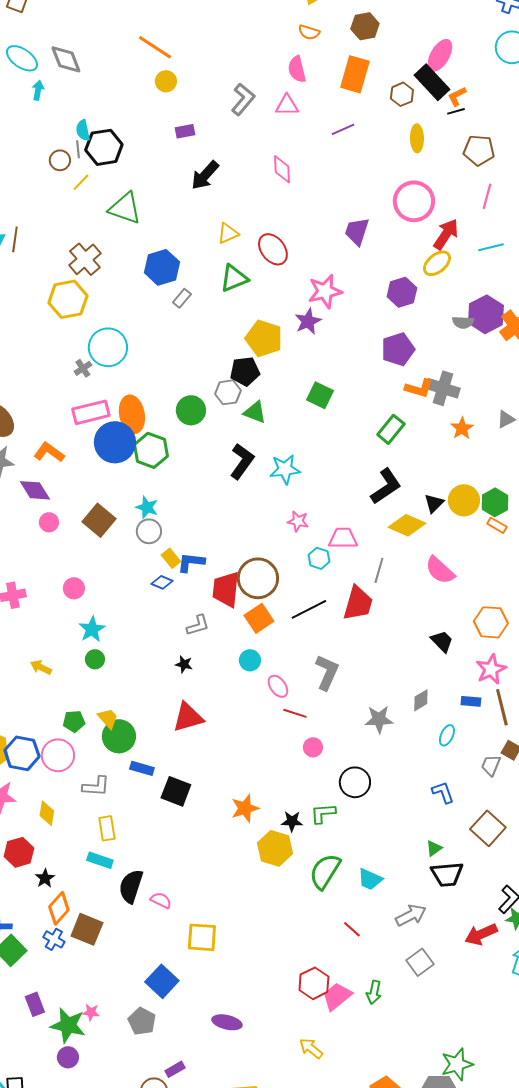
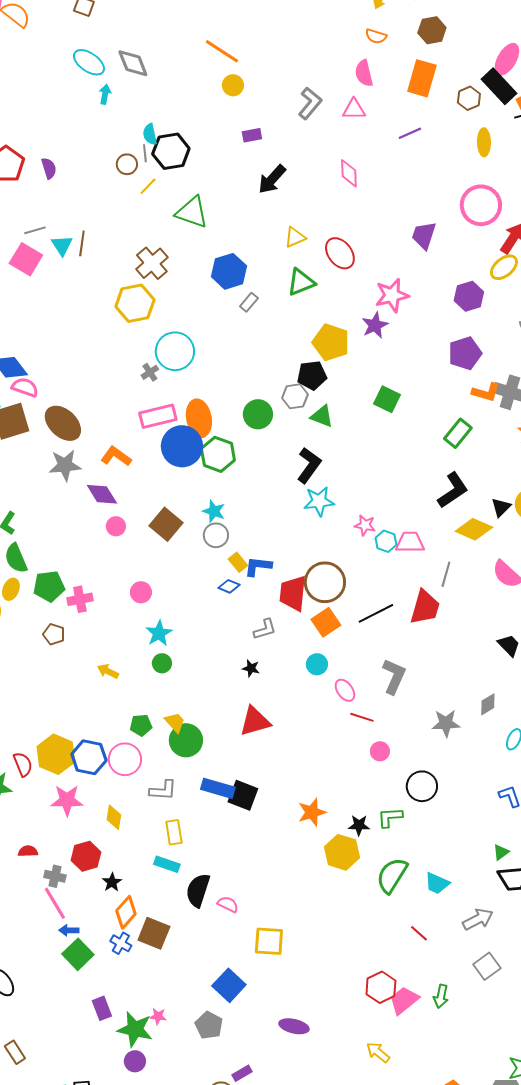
cyan star: (285, 469) -> (319, 501), moved
cyan hexagon: (319, 558) -> (386, 541), moved
blue rectangle: (142, 768) -> (218, 788), moved, size x1.4

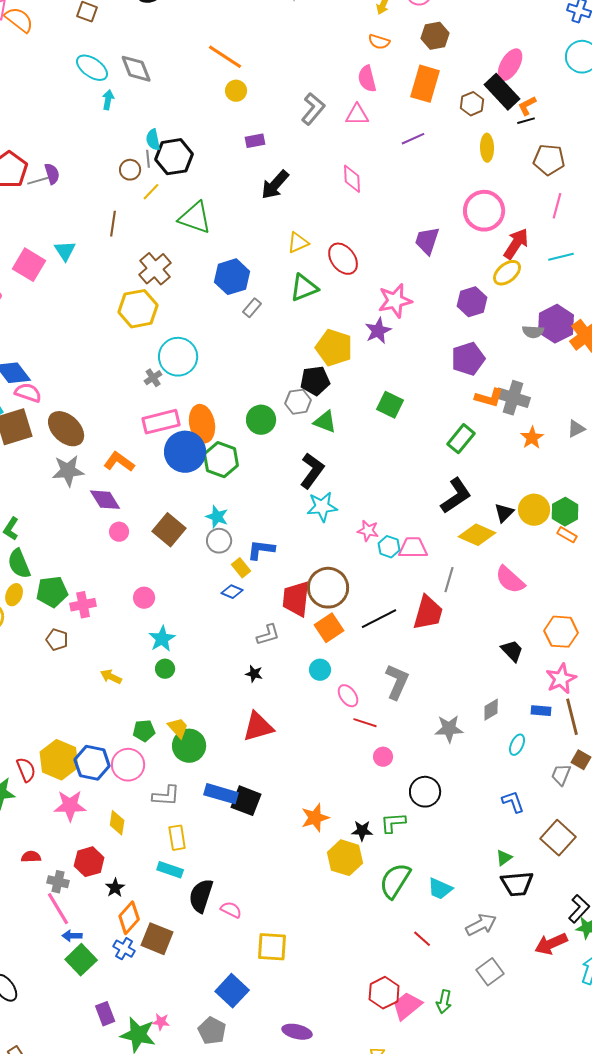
gray line: (35, 230) -> (38, 181), moved
brown line: (82, 243) -> (113, 224), moved
blue L-shape: (258, 566) -> (261, 550), moved

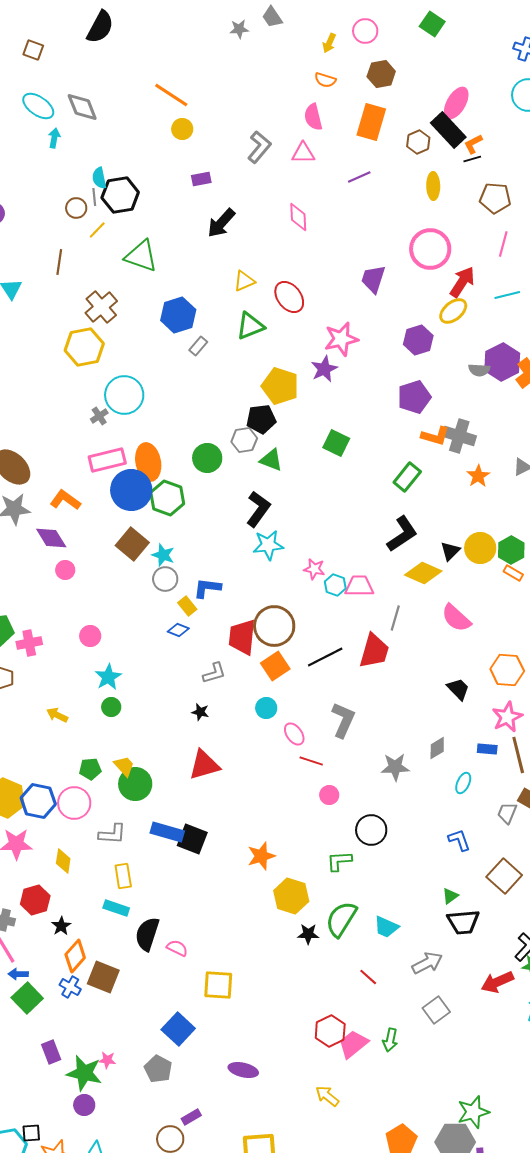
brown square: (169, 530) -> (132, 544), moved
black star: (362, 831) -> (308, 934), moved

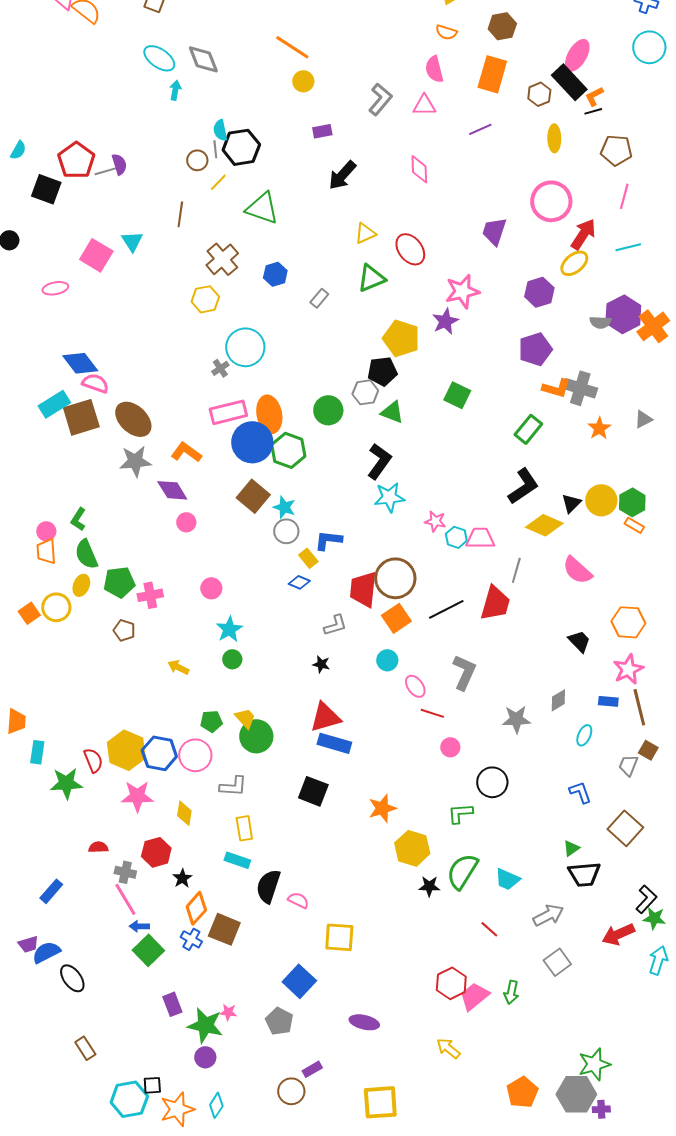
blue hexagon: (178, 315) -> (275, 274), moved, size x0.7
yellow hexagon: (84, 347) -> (205, 299), size x0.7
blue rectangle: (167, 832) -> (334, 743), moved

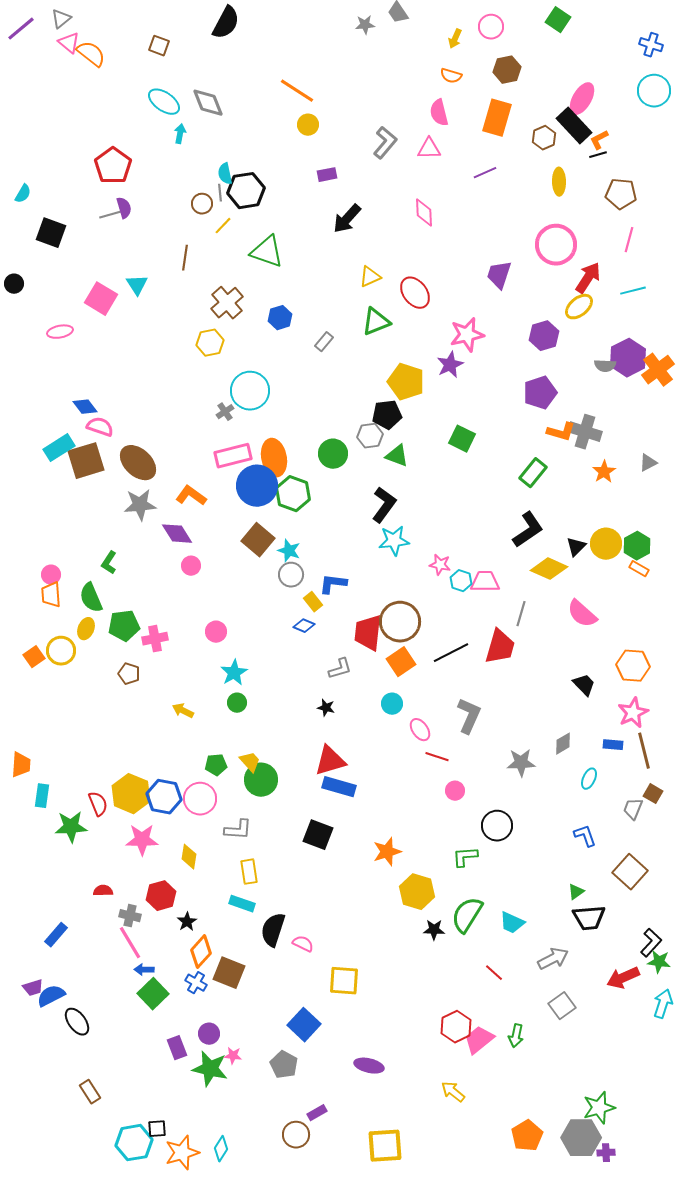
red pentagon: (76, 160) -> (113, 166), moved
blue diamond: (80, 363) -> (85, 407), size x0.7
green L-shape: (78, 519) -> (109, 563), moved
purple circle: (205, 1057) -> (209, 1034), moved

